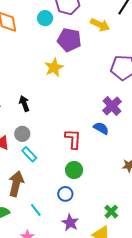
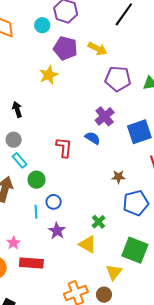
yellow arrow: (100, 25) -> (97, 49), moved
green circle: (74, 170) -> (36, 180), moved
cyan line: (36, 210) -> (36, 212), moved, turned 32

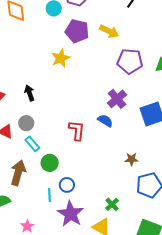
purple star: (57, 231) -> (71, 214), size x1.5

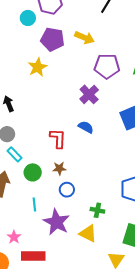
purple cross: (117, 99) -> (89, 94), moved
brown star: (132, 159) -> (59, 168), moved
blue circle: (67, 185) -> (67, 190), moved
green cross: (112, 204) -> (97, 210), turned -32

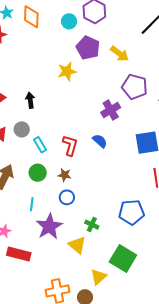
cyan rectangle: (14, 154) -> (40, 145), moved

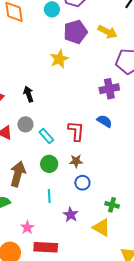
purple pentagon: (88, 48) -> (75, 32), turned -30
purple cross: (111, 110) -> (109, 89), turned 30
purple star: (49, 226) -> (71, 215), size x0.6

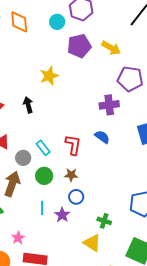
yellow star: (59, 59) -> (49, 76), moved
gray circle: (25, 124) -> (23, 158), moved
purple star: (71, 215) -> (62, 215), moved

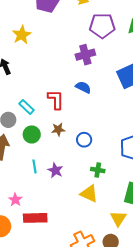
blue circle: (76, 197) -> (84, 140), moved

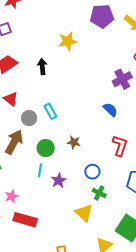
purple cross: (85, 55) -> (122, 79), turned -30
red L-shape: (56, 100) -> (120, 146), moved
green circle: (32, 134) -> (46, 148), moved
blue circle: (84, 140) -> (92, 172), moved

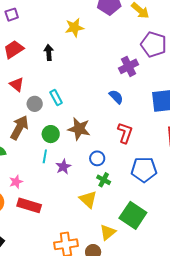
brown star: (74, 142) -> (79, 129), size x1.6

